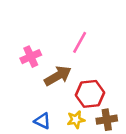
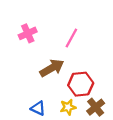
pink cross: (31, 57) -> (28, 33), moved
brown cross: (107, 120) -> (96, 107), turned -30

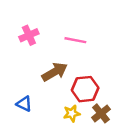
pink line: (71, 38) -> (75, 40), turned 72
blue triangle: (38, 108) -> (24, 104), moved

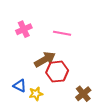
red hexagon: (85, 89) -> (57, 72), moved
yellow star: (72, 113) -> (36, 94), moved

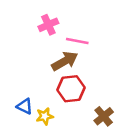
pink cross: (24, 29) -> (48, 25), moved
brown arrow: (45, 59) -> (65, 61), moved

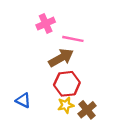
yellow star: (45, 116) -> (66, 105), moved
brown cross: (104, 116) -> (87, 110), moved

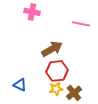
pink cross: (46, 24) -> (32, 12), moved, turned 35
pink line: (73, 39) -> (81, 24), moved

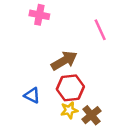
pink line: (81, 24) -> (100, 30), turned 54
blue triangle: (20, 85) -> (32, 95), moved

